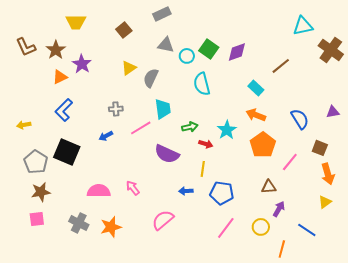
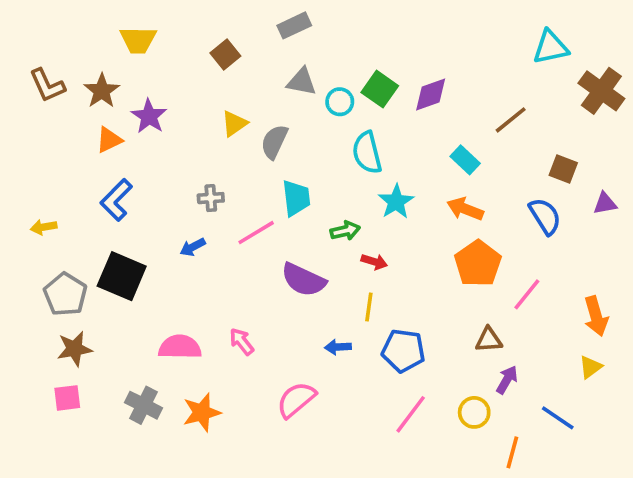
cyan star: (227, 130) -> (396, 202), moved
brown square: (320, 148) -> (563, 169), moved

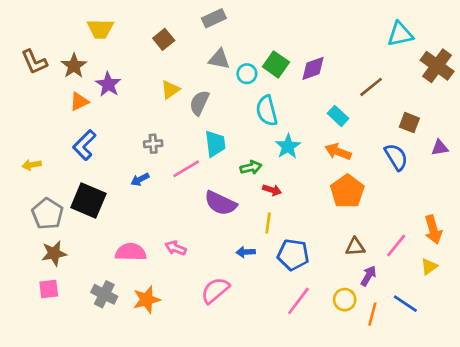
pink line: (527, 294) -> (396, 245), moved
pink arrow: (242, 342) -> (176, 248), turned -30
orange line: (512, 452) -> (372, 314), moved

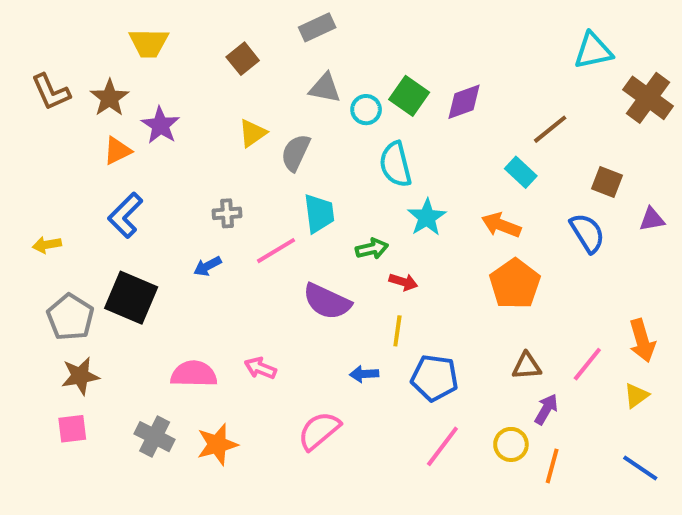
cyan rectangle: (338, 116) -> (521, 172), moved
blue line: (405, 304) -> (640, 468), moved

